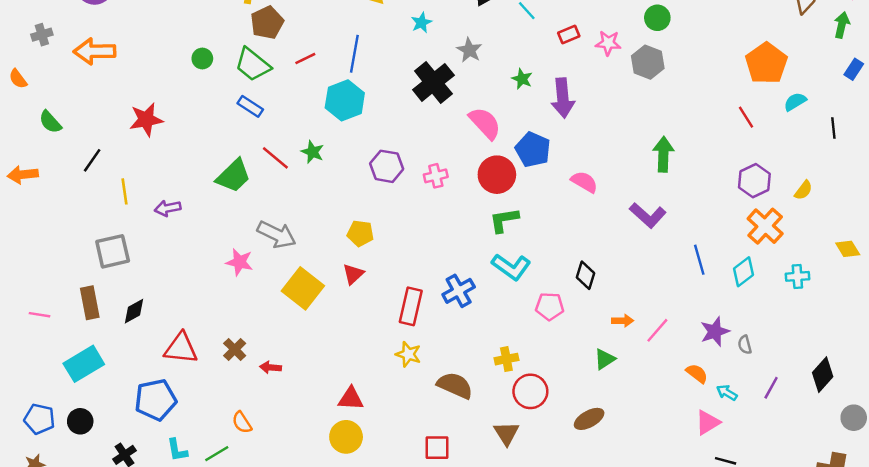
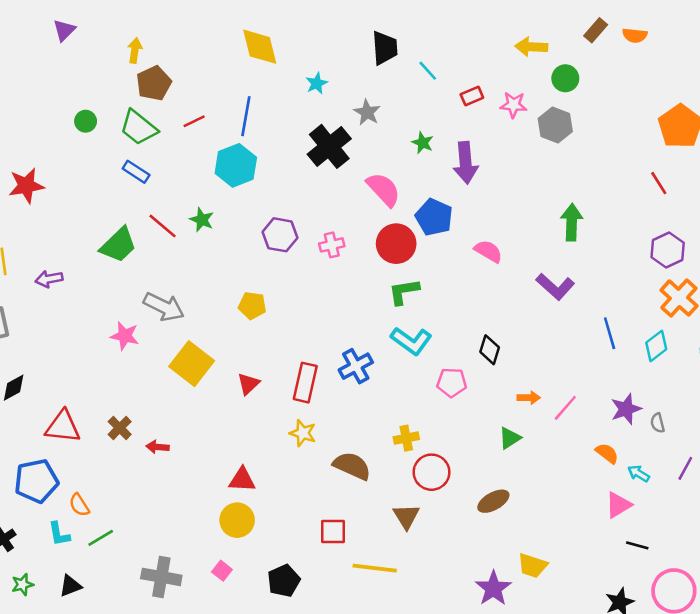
red triangle: (353, 274) -> (248, 384), moved
orange semicircle: (242, 423) -> (79, 505), moved

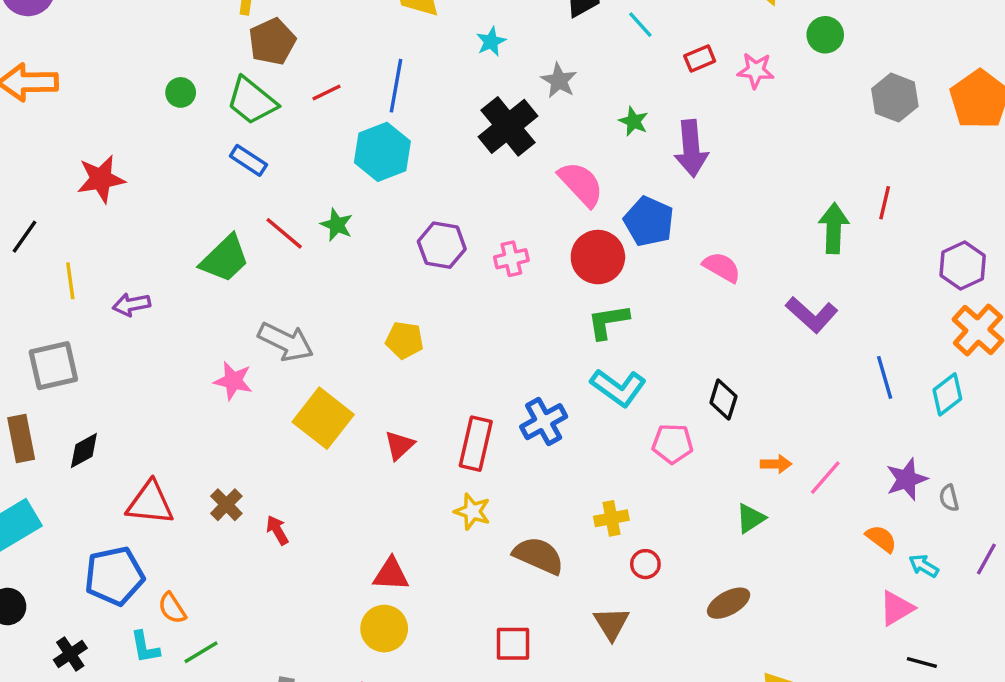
gray hexagon: (555, 125) -> (895, 98), moved
red line: (659, 183) -> (885, 203), moved, turned 45
red arrow: (158, 447) -> (277, 530), turned 55
red circle: (432, 472) -> (645, 564), size x0.6

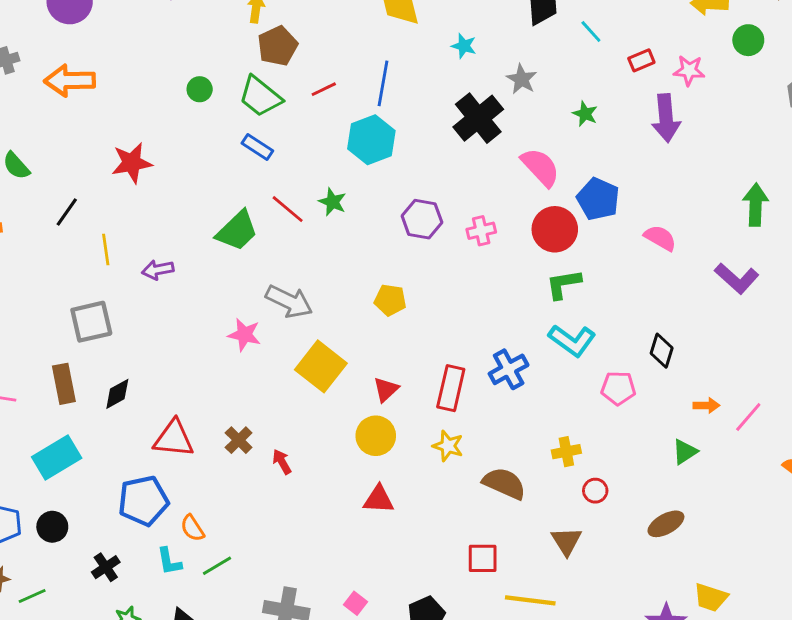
cyan star: (491, 42) -> (464, 46), turned -30
purple arrow: (691, 148) -> (666, 118), moved
yellow circle: (384, 629) -> (376, 436), moved

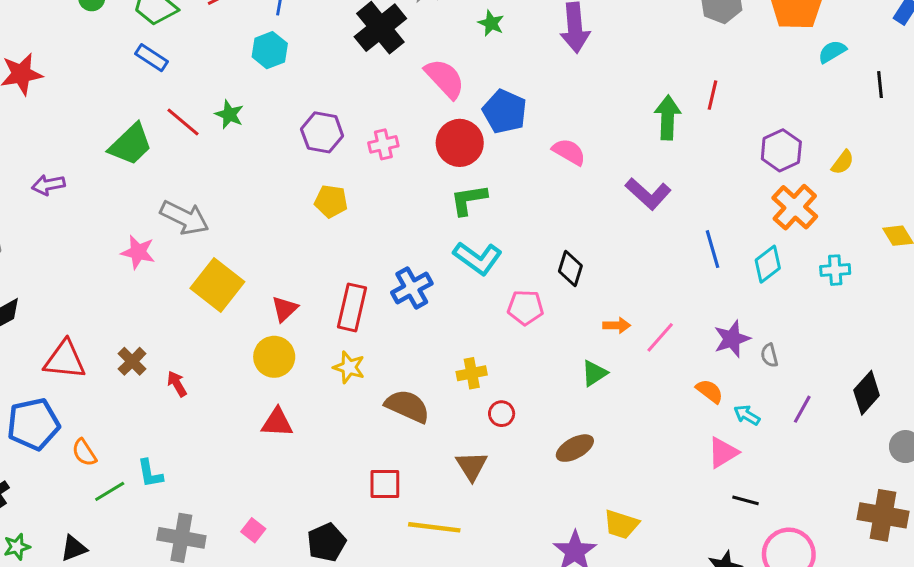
cyan hexagon: (371, 140) -> (270, 50), size x0.7
yellow pentagon: (390, 300) -> (331, 201), moved
cyan L-shape: (169, 561) -> (150, 473), moved

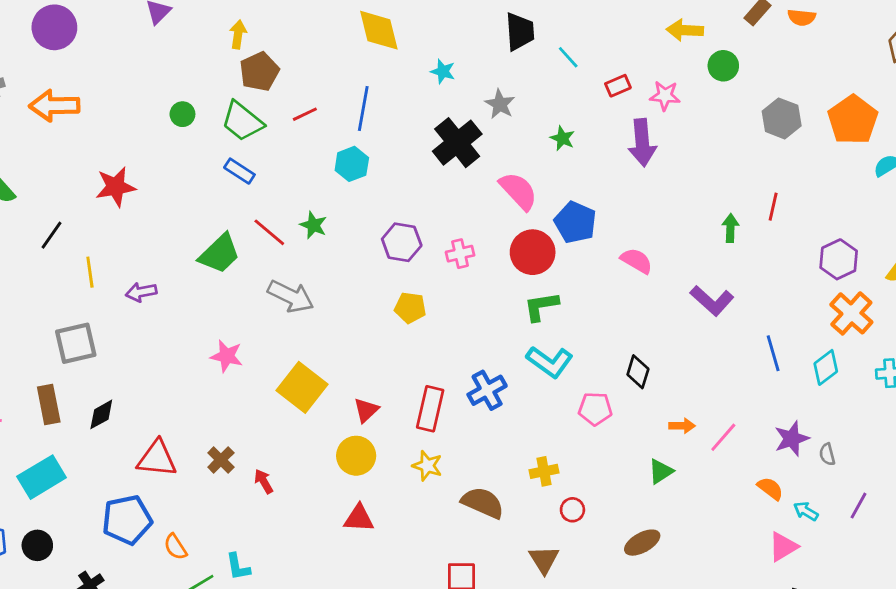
green arrow: (668, 117) -> (730, 228), size x0.7
gray arrow: (184, 218) -> (291, 296), moved

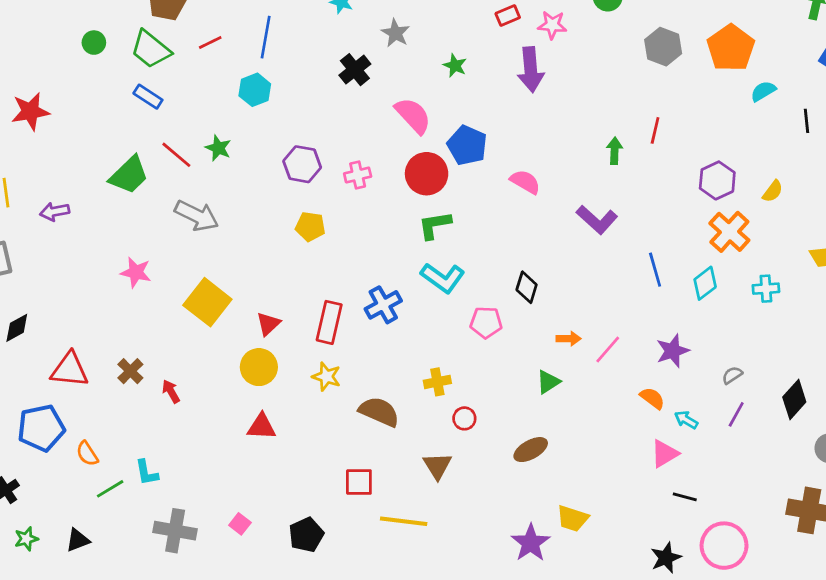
black cross: (457, 143) -> (355, 70), size x0.7
gray semicircle: (827, 454) -> (732, 375), moved, turned 70

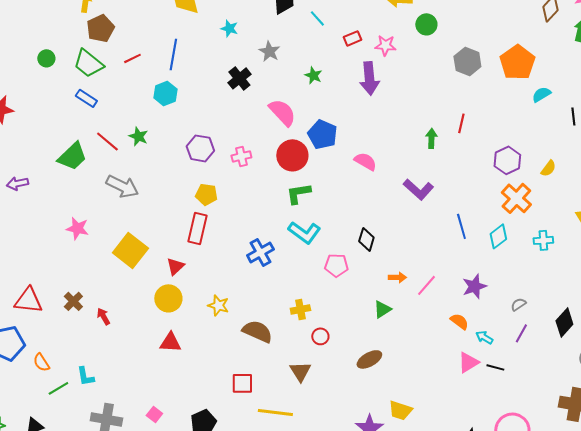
red rectangle: (329, 322) -> (197, 228), moved
black line: (685, 497) -> (495, 367), moved

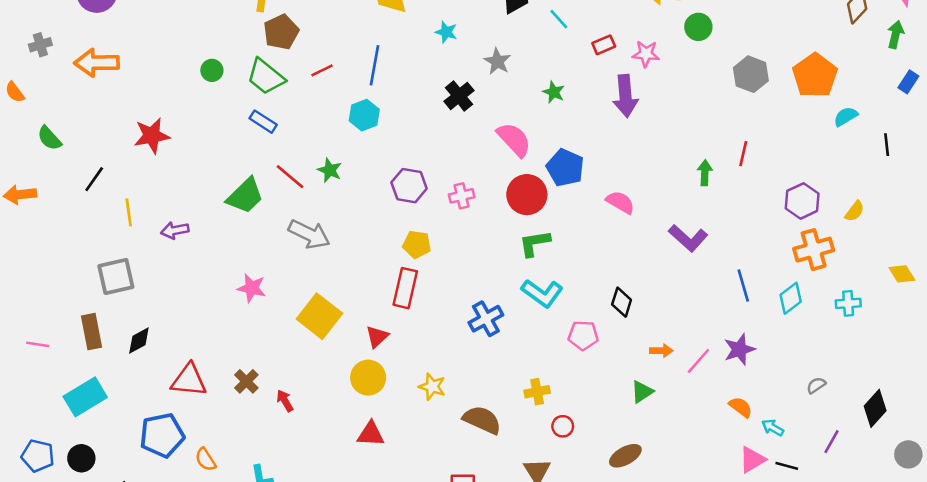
orange cross: (516, 198) -> (814, 250), turned 32
purple star: (474, 286) -> (739, 349), moved
purple line: (521, 333) -> (832, 442), moved

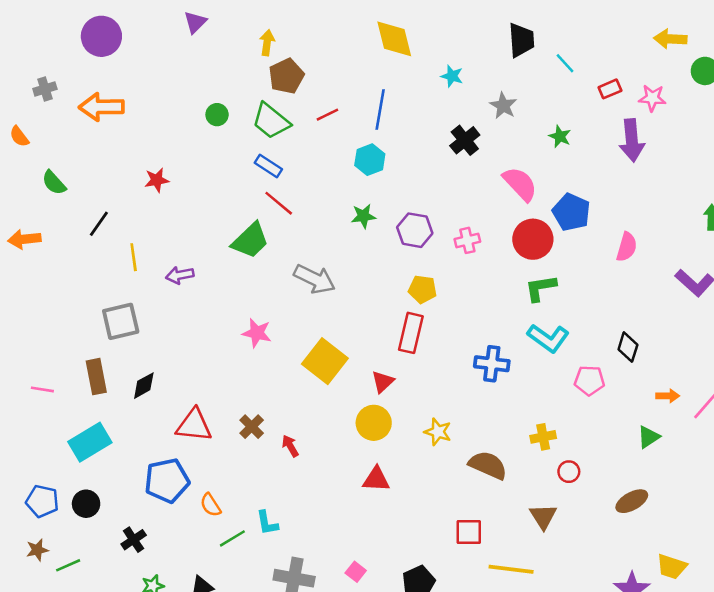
red star: (152, 136) -> (157, 180), size x0.7
green star: (330, 170) -> (363, 216), moved, turned -30
red line: (290, 177) -> (279, 203), moved
pink semicircle: (620, 202) -> (627, 247), turned 76
blue cross: (486, 319) -> (492, 364), turned 36

